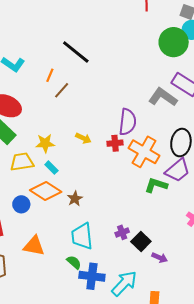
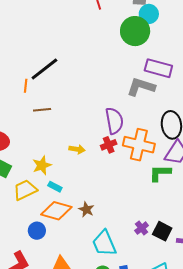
black line: (76, 52) -> (44, 69), turned -60
orange line: (50, 75) -> (26, 86), moved
brown line: (62, 90) -> (42, 110), turned 60

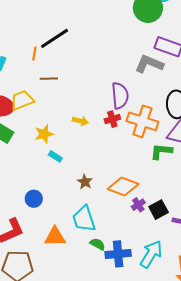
yellow trapezoid: (25, 190) -> (22, 100), moved
orange diamond: (56, 211) -> (123, 187), moved
black square: (162, 231) -> (159, 210), turned 30
cyan trapezoid: (104, 243) -> (84, 219), moved

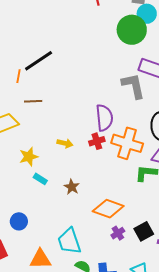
gray L-shape: (149, 64) -> (133, 86), turned 56
brown star: (85, 182) -> (72, 187), moved
purple cross: (138, 205) -> (118, 233), moved

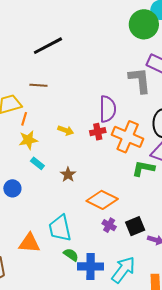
orange line: (18, 76) -> (24, 119), moved
blue circle: (19, 221) -> (12, 188), moved
purple cross: (118, 233) -> (109, 225), turned -32

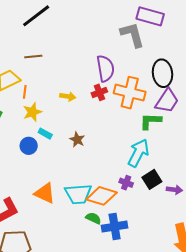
blue circle: (12, 188) -> (29, 146), moved
orange diamond: (102, 200) -> (102, 196), moved
cyan trapezoid: (60, 228) -> (78, 194), turned -72
orange triangle: (29, 243) -> (45, 193), moved, turned 30
cyan arrow: (123, 270) -> (138, 153), moved

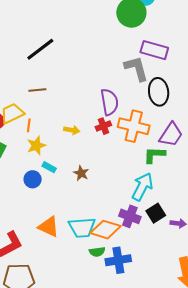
black ellipse: (162, 73) -> (159, 92), moved
purple cross: (126, 183) -> (130, 216), size x1.5
green semicircle: (93, 218) -> (97, 252), turned 147

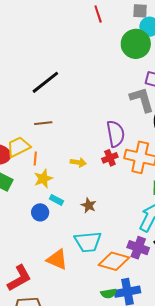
cyan trapezoid: (82, 227) -> (88, 242), moved
green semicircle: (97, 252) -> (109, 293), moved

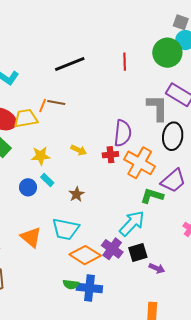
red line: (98, 14) -> (125, 62), moved
orange line: (35, 159) -> (43, 106), moved

